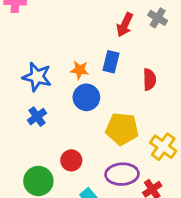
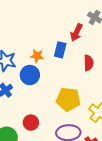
red arrow: (125, 25) -> (76, 33), moved
blue circle: (86, 97) -> (30, 75), moved

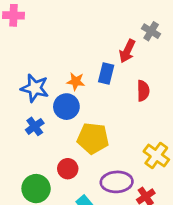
yellow pentagon: (68, 99) -> (93, 138), moved

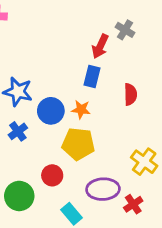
gray cross: (151, 31) -> (125, 30), moved
red arrow: (127, 51) -> (100, 46), moved
orange star: (76, 81) -> (81, 109), moved

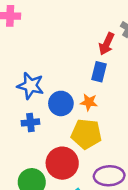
blue cross: (18, 131) -> (30, 122), turned 30
red circle: (52, 175) -> (62, 163), size x1.6

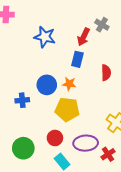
blue star: (30, 86) -> (45, 37), moved
red circle: (62, 163) -> (55, 138), moved, size x0.6

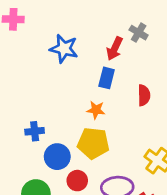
blue circle: (47, 85) -> (57, 157), moved

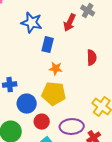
blue rectangle: (107, 78) -> (48, 45), moved

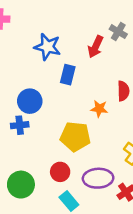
orange star: (56, 69) -> (99, 109), moved
blue circle: (27, 104) -> (30, 101), moved

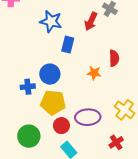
blue circle: (30, 101) -> (50, 74), moved
yellow pentagon: (75, 137) -> (53, 102), moved
purple ellipse: (98, 178) -> (88, 117), moved

